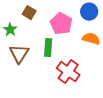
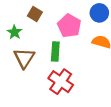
red cross: (68, 72) -> (61, 82), moved

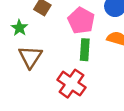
green rectangle: (55, 52) -> (85, 50), moved

